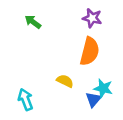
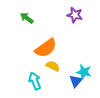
orange semicircle: (90, 51) -> (46, 48), moved, turned 40
cyan arrow: (26, 99) -> (35, 81), moved

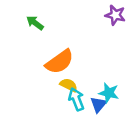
purple star: (75, 15) -> (115, 15), moved
cyan arrow: (35, 81) -> (76, 99), moved

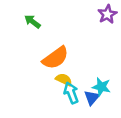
purple star: (115, 15) -> (107, 14), turned 30

